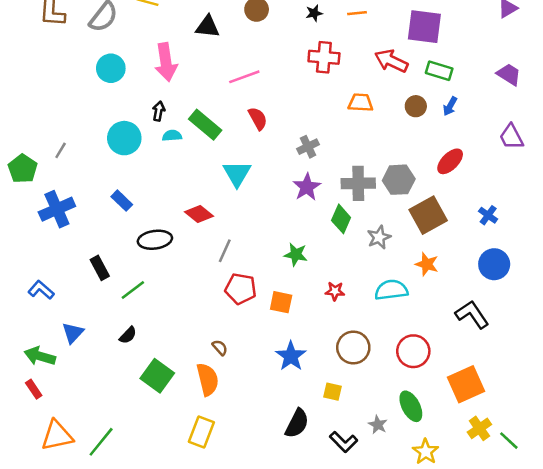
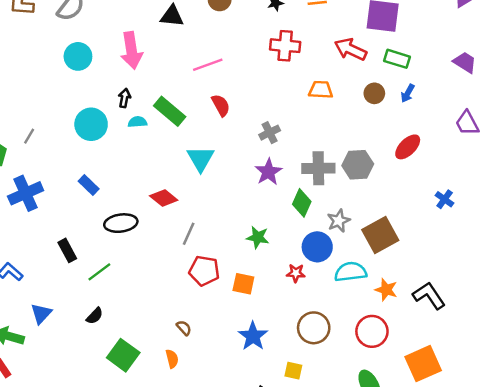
brown square: (428, 215) -> (380, 235), moved
orange star: (427, 264) -> (386, 290), moved
blue circle: (494, 264) -> (317, 247), moved
orange semicircle: (208, 379) -> (172, 359), size x0.6

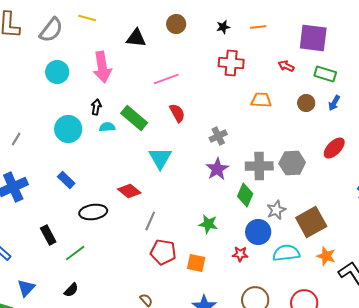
red arrow: (351, 49) -> (286, 66), size x0.6
orange star: (386, 290) -> (326, 256), moved

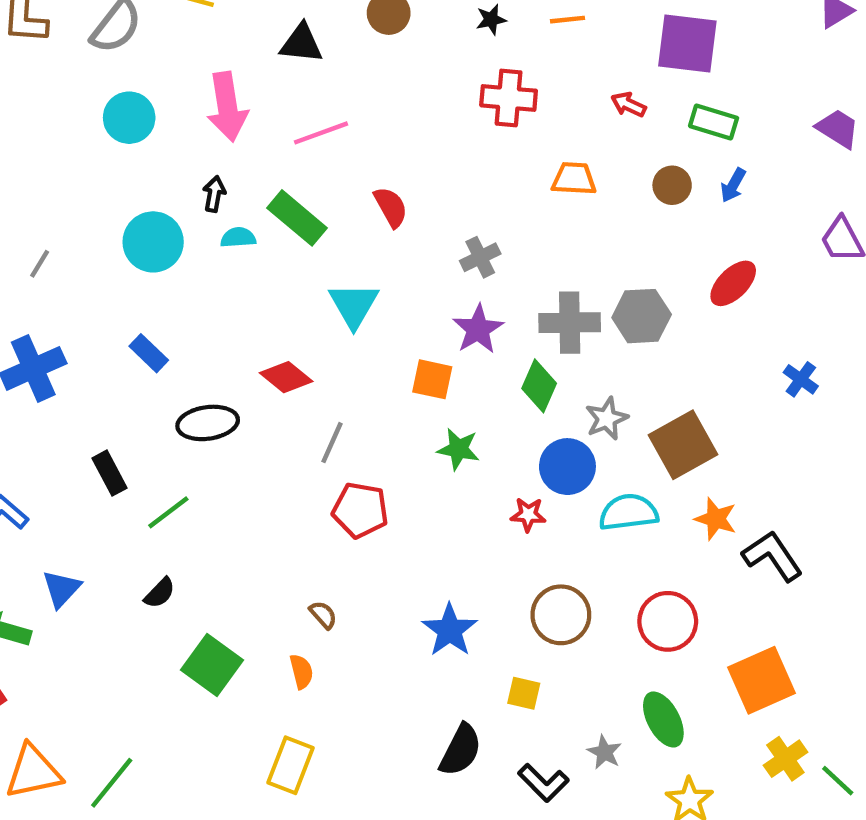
pink line: (166, 79) -> (321, 133), moved
orange square: (196, 263) -> (432, 379), moved

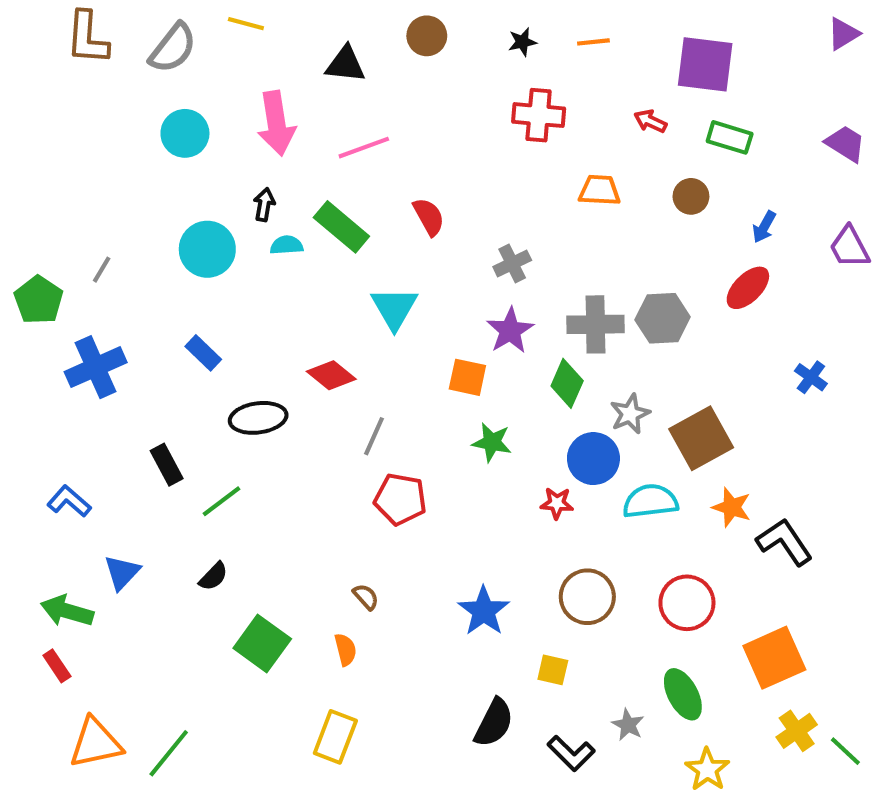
blue arrow: (733, 185) -> (764, 227), moved

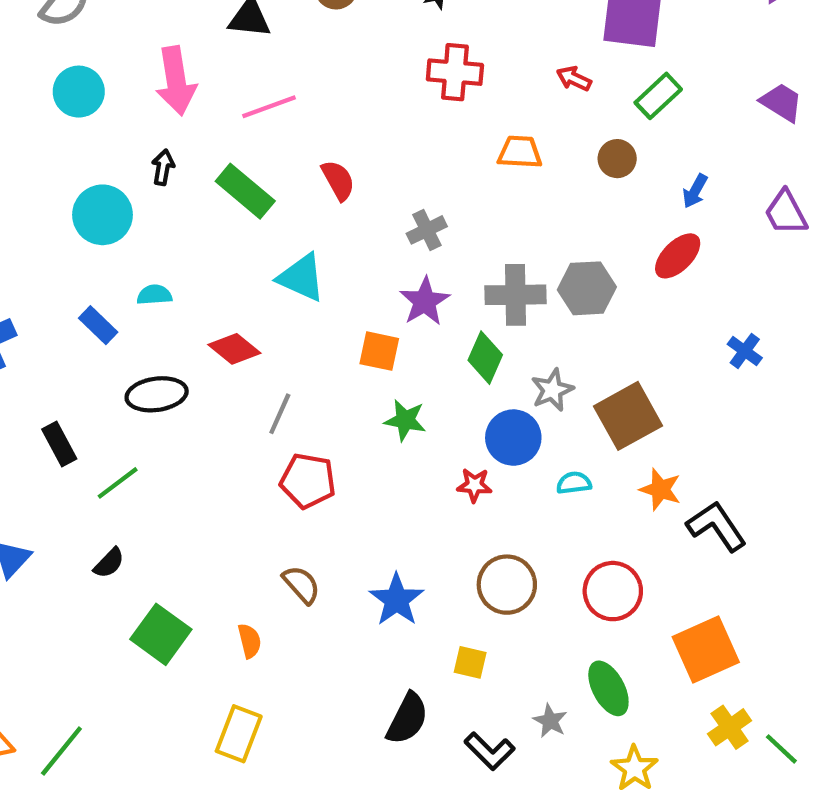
green rectangle: (730, 137) -> (658, 96), turned -60
cyan semicircle: (287, 245) -> (154, 295), moved
cyan triangle: (394, 308) -> (301, 278), turned -36
cyan semicircle: (650, 501) -> (574, 483), size x0.6
brown semicircle: (366, 597) -> (301, 585), moved, size x1.4

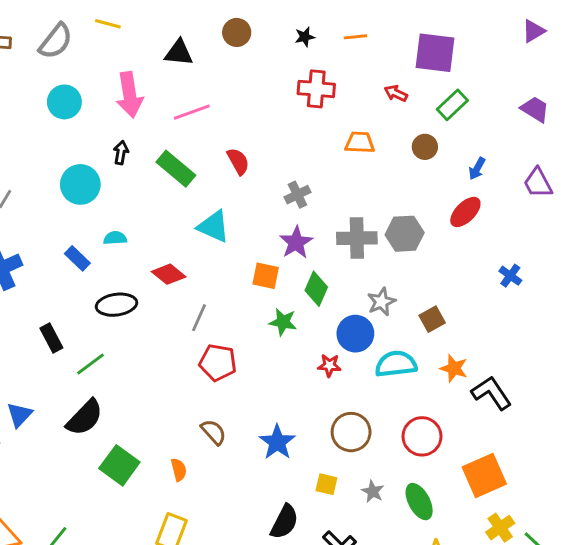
green diamond: (485, 358) -> (316, 289), moved
brown square: (628, 416) -> (432, 319), size x0.6
cyan semicircle: (574, 483) -> (396, 364), size x1.8
black semicircle: (109, 563) -> (85, 418), size x1.8
gray star: (550, 721) -> (373, 491), moved

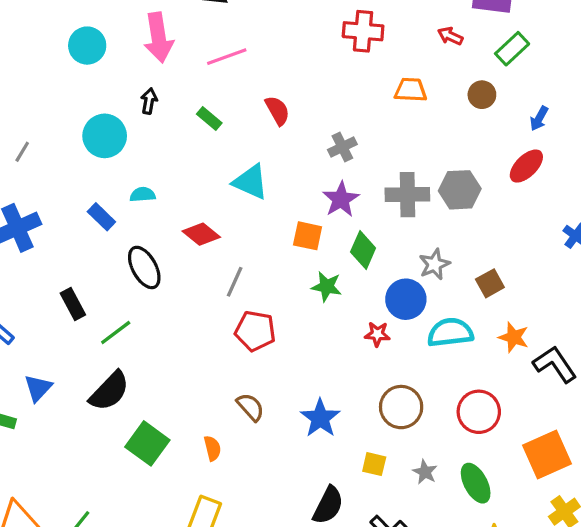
green rectangle: (176, 169) -> (209, 118), size x0.6
black ellipse: (117, 305) -> (144, 267), turned 69

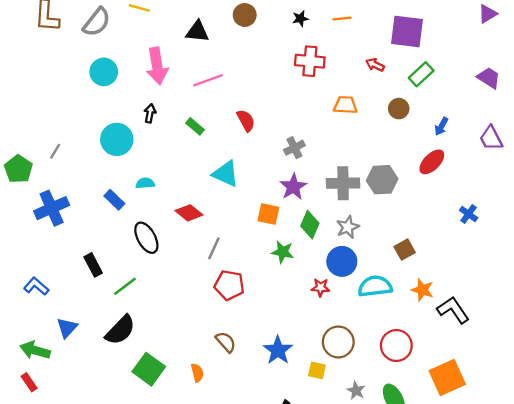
gray star: (434, 264) -> (348, 227), moved
yellow square: (374, 464) -> (317, 370), moved

